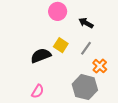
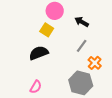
yellow square: (61, 45) -> (47, 30), moved

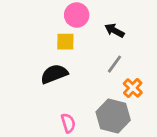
yellow square: (47, 30) -> (65, 42), turned -32
pink semicircle: (36, 87) -> (68, 123), moved, turned -48

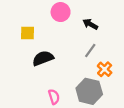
yellow square: (65, 42) -> (28, 33), moved

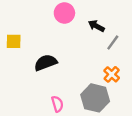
yellow square: (28, 33) -> (14, 41), moved
gray line: (90, 51) -> (113, 43), moved

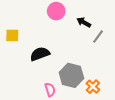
orange cross: (112, 74) -> (93, 87), moved
gray hexagon: (95, 98) -> (71, 75), moved

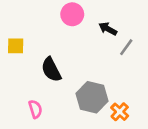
black semicircle: (40, 54) -> (51, 70), turned -96
pink semicircle: (50, 90) -> (35, 109), moved

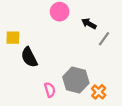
black semicircle: (51, 70) -> (29, 57), moved
pink semicircle: (35, 109) -> (50, 90), moved

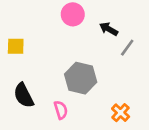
black semicircle: (29, 57) -> (24, 95), moved
gray hexagon: (76, 80) -> (81, 78), moved

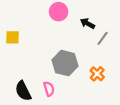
black semicircle: (24, 95) -> (23, 91), moved
orange cross: (121, 113) -> (97, 74), moved

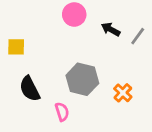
gray line: (103, 38) -> (138, 36), moved
black semicircle: (23, 91) -> (30, 89), moved

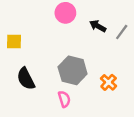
pink semicircle: (62, 112) -> (64, 99), moved

